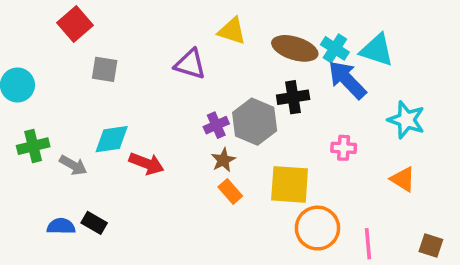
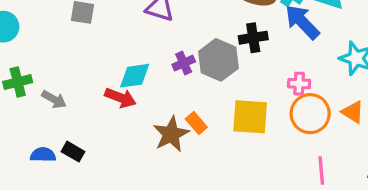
cyan diamond: (112, 139) -> (135, 76), moved
brown star: (223, 160) -> (171, 134), moved, size x1.6
orange circle: (317, 228) -> (310, 114), moved

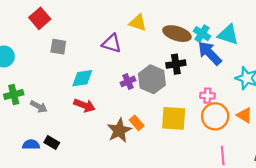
cyan diamond: (135, 76) -> (82, 78), moved

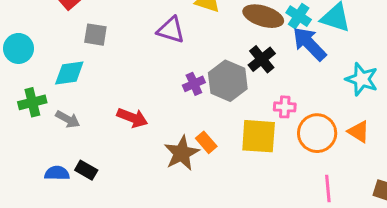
black cross: (176, 64) -> (262, 59), turned -30
cyan diamond: (82, 78) -> (69, 73), moved
pink cross: (207, 96) -> (285, 107), moved

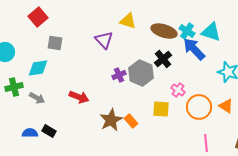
purple triangle: (171, 30) -> (104, 40), turned 30
pink cross: (285, 107) -> (178, 90), turned 32
yellow square: (259, 136) -> (161, 109), size x0.7
orange rectangle: (206, 142) -> (131, 121), moved

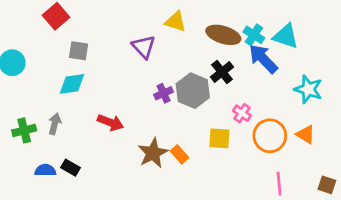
cyan diamond: (38, 68) -> (72, 84), moved
green cross: (14, 87) -> (24, 130), moved
gray arrow: (37, 98) -> (55, 124), turned -105

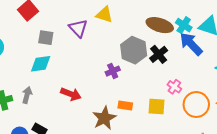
yellow triangle: (176, 22) -> (104, 15), moved
purple triangle: (144, 47) -> (78, 28), moved
gray hexagon: (193, 91) -> (134, 50), moved
orange rectangle: (180, 154) -> (125, 106), moved, turned -40

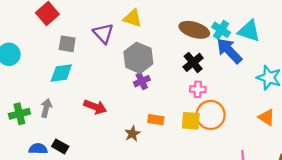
gray hexagon: (134, 50) -> (138, 58), moved
pink cross: (174, 87) -> (198, 89), moved, turned -32
orange circle: (196, 105) -> (211, 115), moved
brown star: (104, 118) -> (132, 134), size x0.6

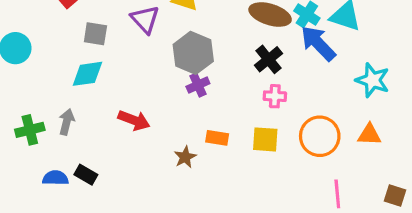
orange circle: (211, 115) -> (320, 136), moved
orange triangle: (267, 117) -> (369, 135), turned -30

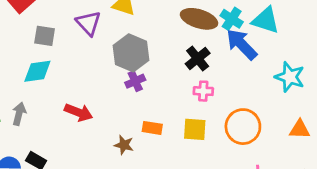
orange triangle: (369, 135) -> (300, 129), moved
brown star: (185, 157) -> (124, 145), turned -30

